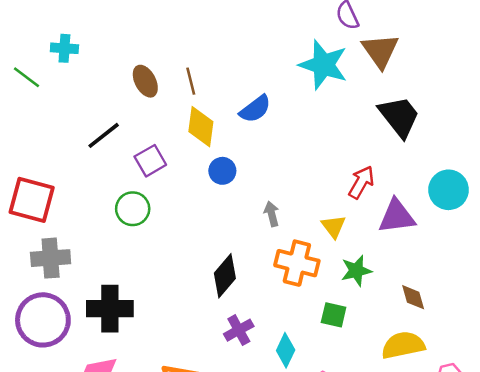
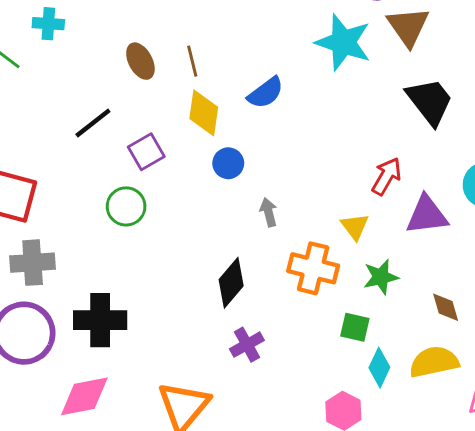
gray arrow: (272, 214) -> (269, 212), moved
cyan diamond: (286, 350) -> (379, 368), moved

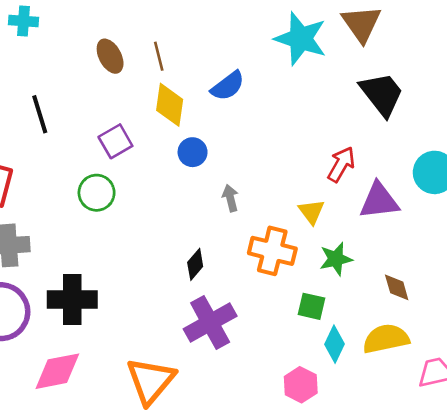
black line: (93, 123) -> (40, 114), moved, turned -69
black diamond: (231, 283) -> (195, 264), size x0.7
purple cross: (247, 345) -> (210, 323), size x1.6

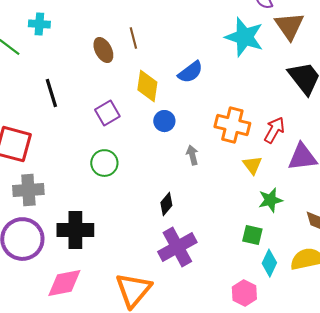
brown line: (159, 56) -> (133, 38), moved
green circle: (97, 193) -> (104, 163), moved
orange cross: (272, 251) -> (232, 125), moved

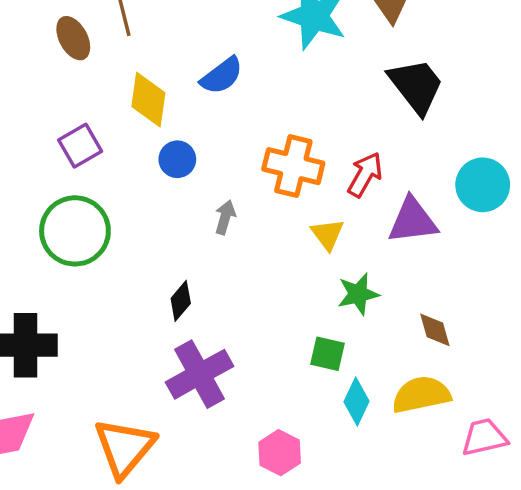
gray arrow: (192, 155) -> (225, 217), turned 30
green circle: (104, 163) -> (75, 231), size x1.5
pink hexagon: (244, 293) -> (280, 453), moved

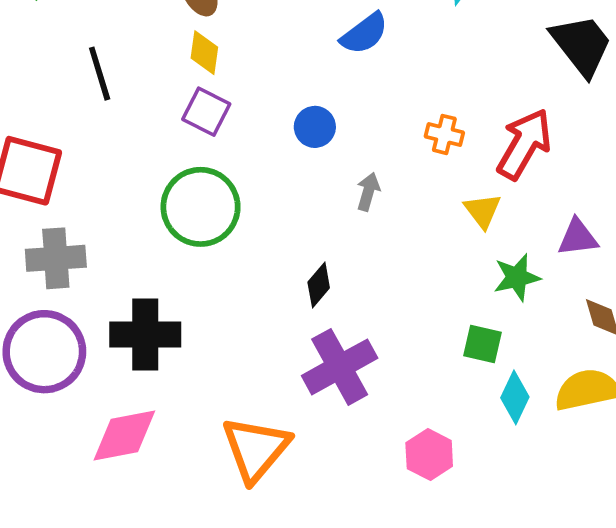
yellow diamond: (148, 100) -> (204, 53), moved, size x0.7
purple square: (80, 146) -> (206, 112), turned -33
orange cross: (293, 166) -> (444, 134), size x0.6
red arrow: (365, 175) -> (524, 144), size x1.4
purple triangle: (413, 221) -> (578, 237), moved, size x0.7

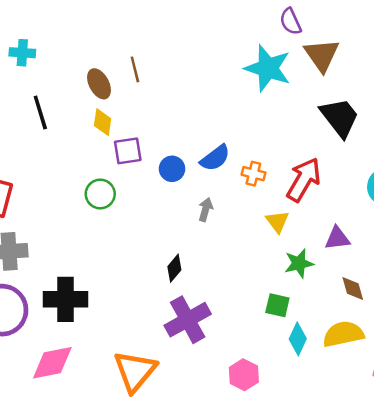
blue semicircle: (364, 34) -> (215, 158), moved
black line: (100, 74) -> (40, 113), moved
purple square: (206, 112) -> (128, 151), moved, turned -36
green circle: (201, 207) -> (100, 194), moved, size x0.6

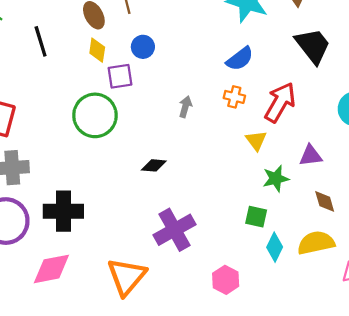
blue semicircle: (215, 158) -> (240, 59), moved
blue circle: (172, 169) -> (143, 47), moved
green circle: (100, 194) -> (95, 115), size x1.6
gray arrow: (206, 210) -> (185, 107), moved
black diamond: (174, 268) -> (154, 165), moved, turned 55

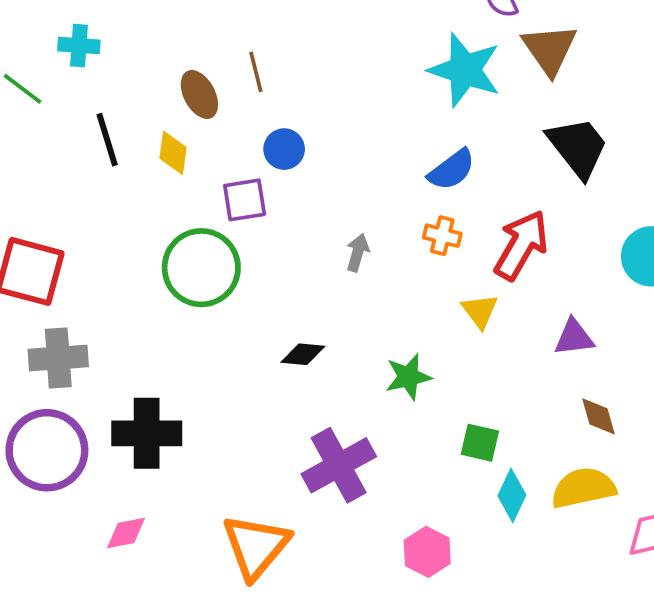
yellow diamond: (97, 50) -> (173, 153), moved
green star: (276, 179) -> (408, 377), moved
pink diamond: (51, 269) -> (126, 533), size x0.6

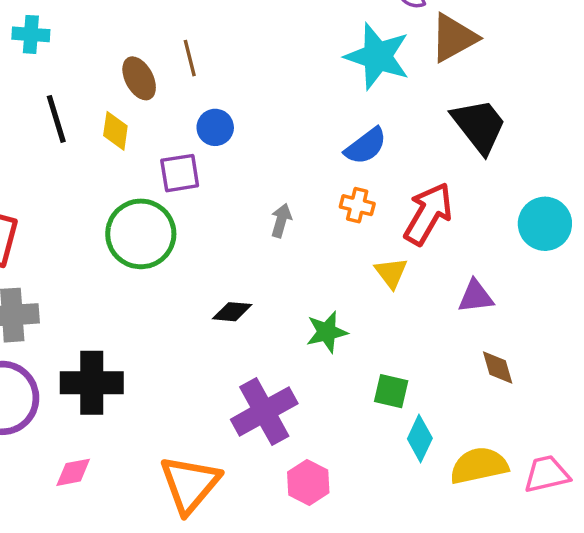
brown triangle: (550, 49) -> (454, 38), turned 36
yellow semicircle: (583, 488) -> (479, 466), moved
pink hexagon: (427, 552) -> (308, 482), moved

